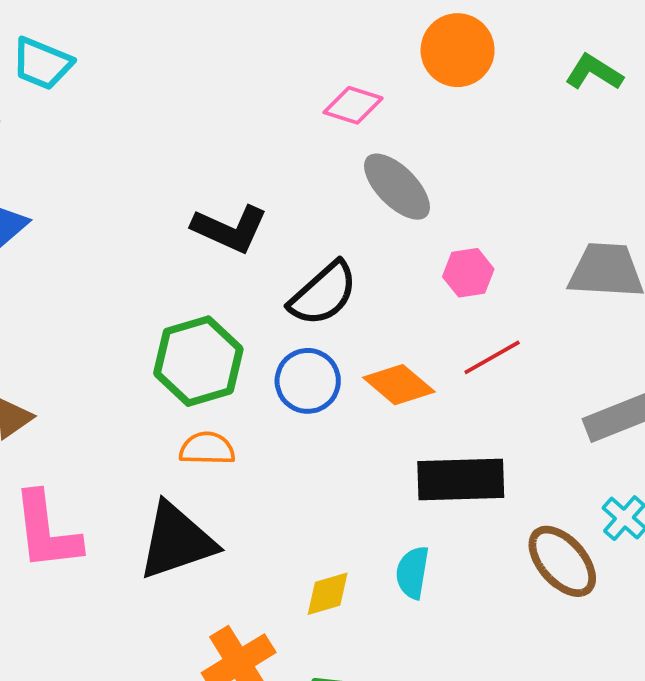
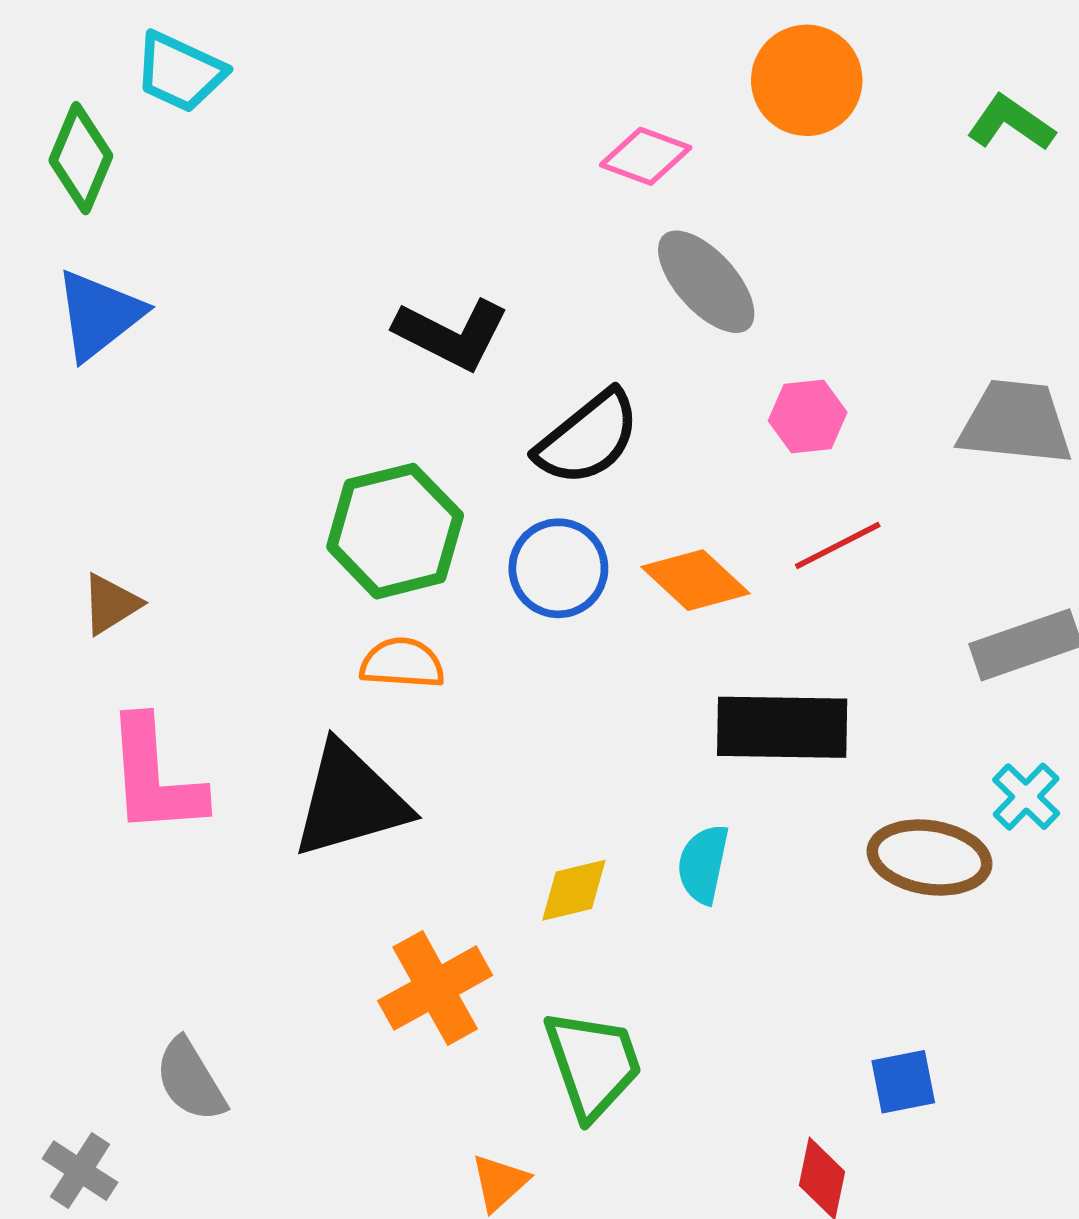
brown ellipse: (562, 561) -> (930, 858), turned -42

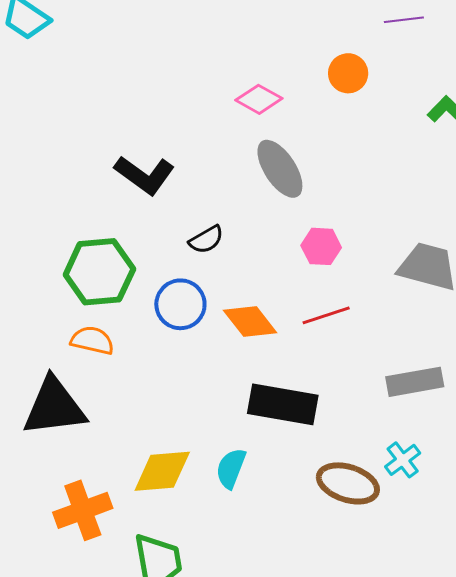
orange circle: (807, 80) -> (348, 73), size x0.7
black semicircle: (588, 438) -> (206, 240), size x0.6
yellow diamond: (574, 890) -> (162, 471), size x1.5

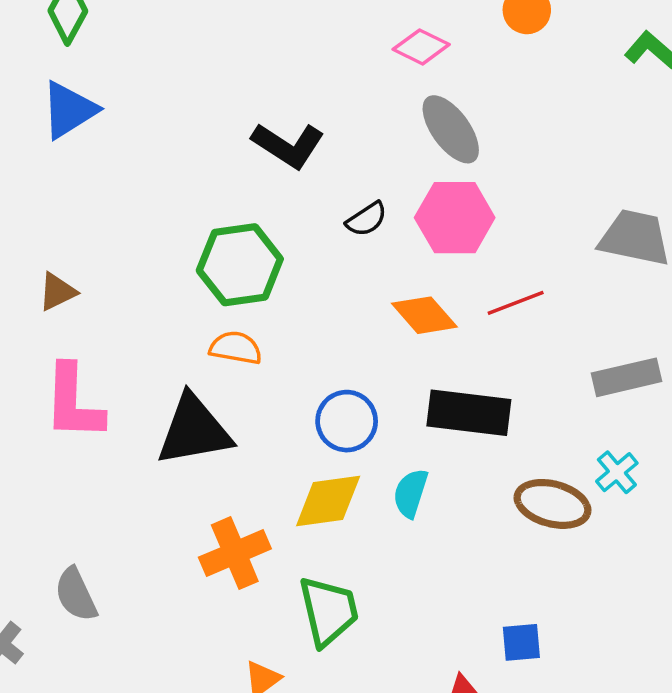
pink hexagon: (321, 246) -> (455, 218), moved, size x1.6
blue circle: (180, 304) -> (347, 421), moved

